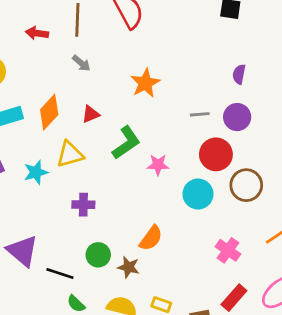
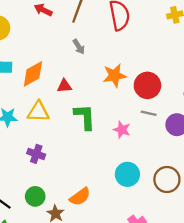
gray arrow: (81, 63) -> (79, 47), moved
green L-shape: (126, 143) -> (85, 117), turned -76
red circle: (216, 154) -> (147, 85), moved
pink star: (158, 165) -> (122, 130), moved

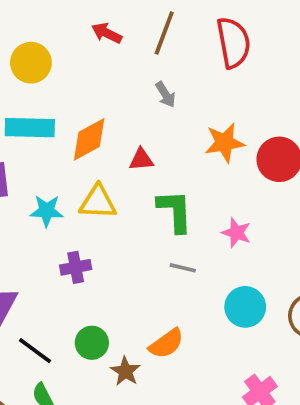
gray line: (149, 113) -> (183, 268), moved
purple cross: (36, 154) -> (76, 267), moved, turned -30

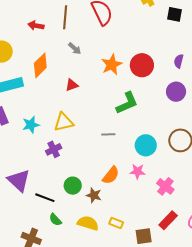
orange diamond: (89, 139) -> (40, 65), moved
yellow triangle: (98, 202) -> (64, 122), moved
green L-shape: (175, 211) -> (127, 103), moved, turned 85
pink star: (236, 233) -> (138, 171), moved

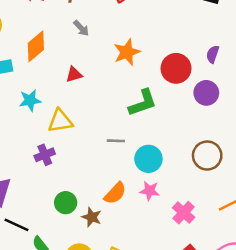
red circle: (142, 65) -> (176, 68), moved
cyan star: (31, 125) -> (30, 100), moved
cyan circle: (146, 145) -> (148, 159), moved
black line: (45, 198) -> (16, 225), moved

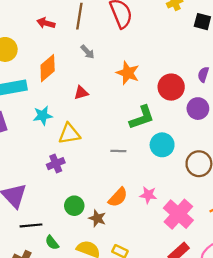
orange star: (127, 52) -> (128, 73), turned -30
cyan circle: (148, 159) -> (162, 145), moved
pink cross: (184, 213) -> (178, 214), size x1.5
black line: (16, 225) -> (31, 225), turned -30

